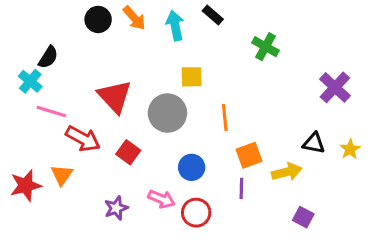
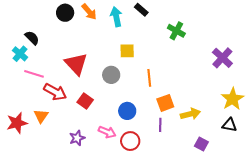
black semicircle: (48, 57) -> (32, 38), turned -77
gray circle: (167, 113) -> (111, 75), size x0.7
black triangle: (314, 143) -> (229, 125), moved
yellow star: (350, 149) -> (232, 99), size x1.6

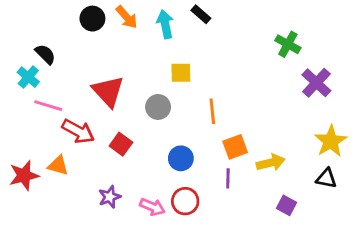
green cross: (176, 31) -> (288, 44), moved
orange triangle: (41, 116) -> (58, 165), turned -49
pink arrow: (107, 132) -> (152, 207), moved

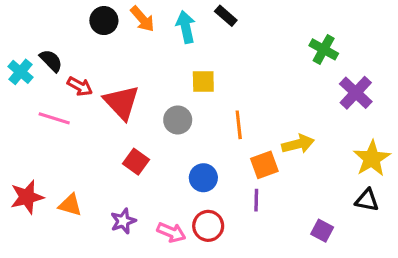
cyan cross: (28, 77) -> (21, 72), moved
red arrow: (78, 131) -> (80, 86), moved, size x0.7
yellow arrow: (271, 163) -> (298, 144), moved
orange triangle: (58, 165) -> (70, 205), moved

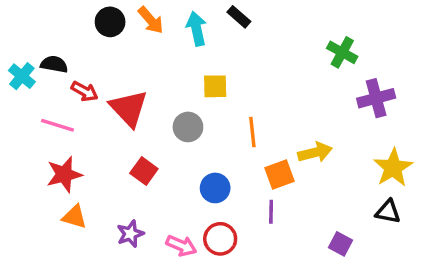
black semicircle: (51, 61) -> (54, 64), turned -35
purple cross: (356, 93) -> (376, 98), turned 32
red star: (27, 197) -> (64, 174), moved

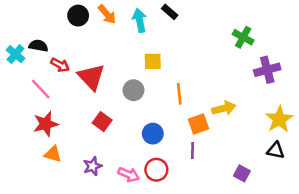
pink line: (57, 125) -> (41, 89), turned 30

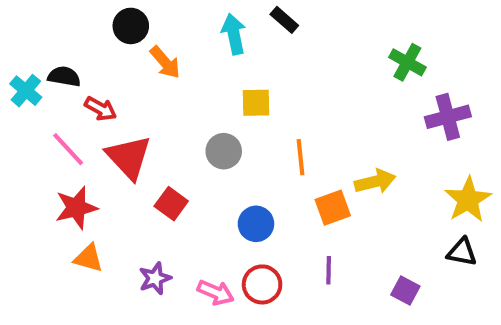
orange arrow: (107, 14) -> (165, 62), moved
red triangle: (91, 77) -> (129, 157), moved
purple line: (193, 150) -> (329, 270), moved

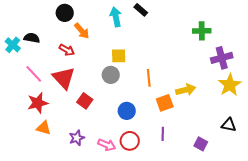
green cross: (407, 62) -> (202, 31), turned -30
yellow square: (256, 103) -> (119, 56), moved
red arrow: (101, 109) -> (67, 50), moved
yellow star: (468, 200) -> (230, 85), moved

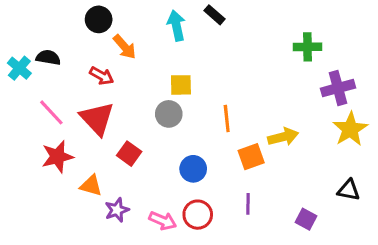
orange triangle: (44, 128) -> (91, 186), moved

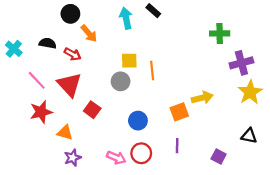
black semicircle: (48, 58) -> (48, 43), moved
orange line: (227, 119) -> (152, 70), moved
purple star: (117, 210) -> (73, 158), moved

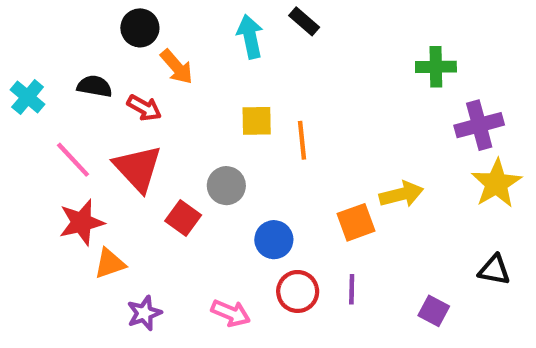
gray circle: (121, 81) -> (226, 186), moved
orange triangle: (65, 133) -> (110, 263), moved, turned -35
red circle: (141, 153) -> (298, 291), moved

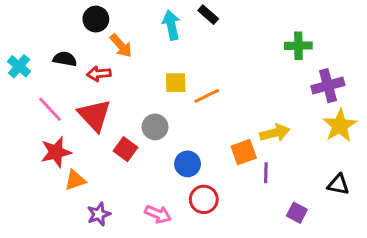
red arrow: (144, 108) -> (99, 74), turned 145
orange line: (302, 140) -> (207, 96), turned 70
purple line: (352, 289) -> (266, 173), moved

